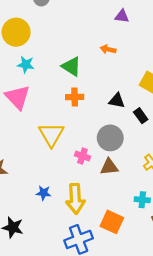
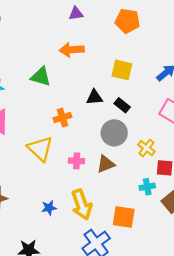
orange arrow: (108, 49) -> (72, 50), size x1.5
orange cross: (75, 97) -> (62, 118), moved
gray circle: (110, 138) -> (114, 133), moved

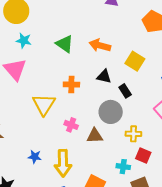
orange arrow: (72, 50) -> (100, 45), moved
yellow cross: (146, 148) -> (133, 134), turned 35

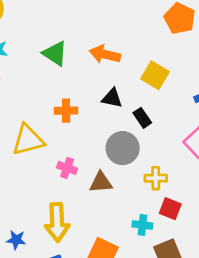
yellow triangle: (44, 104) -> (28, 140), turned 45
blue star: (35, 157) -> (16, 240), moved

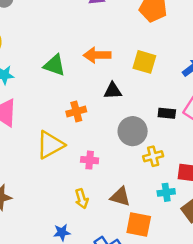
black rectangle: (142, 118) -> (167, 113), moved, turned -35
yellow cross: (156, 178) -> (153, 156), moved
brown triangle: (101, 182) -> (120, 197), moved, turned 35
yellow arrow: (57, 222) -> (82, 199), moved, size x0.6

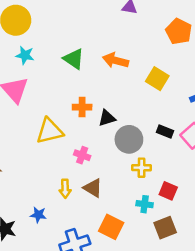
black triangle: (113, 91) -> (107, 118), moved, turned -30
brown triangle: (120, 197) -> (93, 188), moved

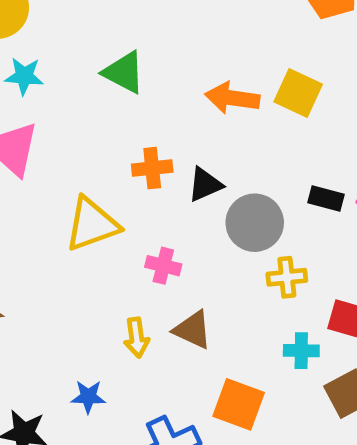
orange arrow: (116, 60) -> (232, 98), moved

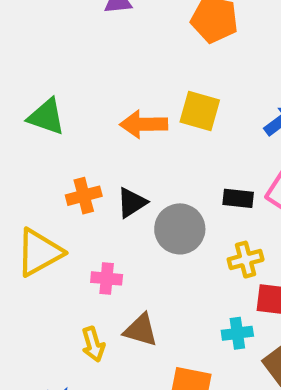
yellow cross: (287, 277) -> (246, 260), moved

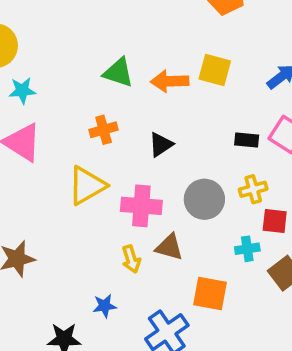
green triangle: (46, 117) -> (118, 72), moved
orange cross: (84, 196) -> (104, 130), moved
gray circle: (180, 229) -> (204, 199), moved
pink cross: (107, 278) -> (141, 206), size x1.6

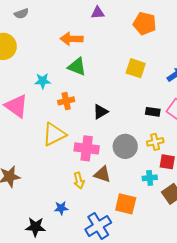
orange arrow: (170, 81) -> (72, 39), moved
cyan star: (22, 90) -> (43, 81), moved

